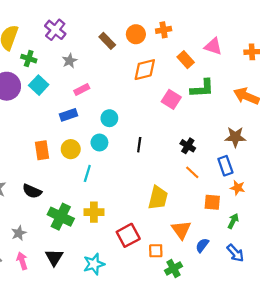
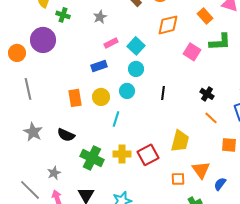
cyan square: (39, 85) -> (136, 46), moved
red square: (128, 235) -> (148, 155), moved
orange square: (156, 251) -> (178, 179), moved

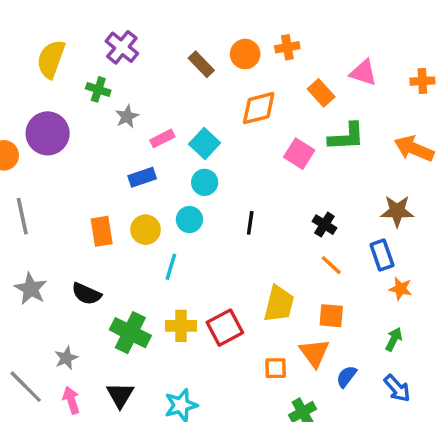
green cross: (63, 15) -> (98, 89), moved
gray star: (100, 17) -> (127, 117), moved
orange square: (229, 145) -> (331, 316), moved

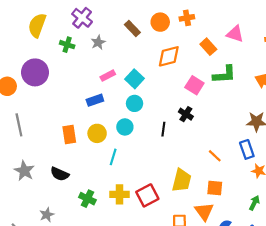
gray star: (127, 117) -> (98, 42), moved
black cross: (324, 225) -> (186, 114), moved
green cross: (130, 333) -> (87, 199), size x0.7

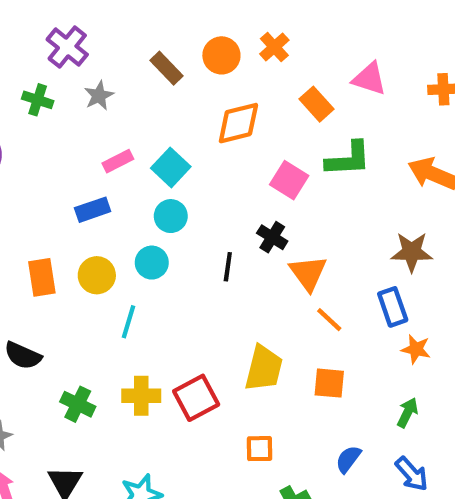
orange cross: (187, 18) -> (274, 47), turned -32
orange triangle: (204, 211) -> (308, 273), moved

